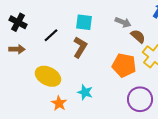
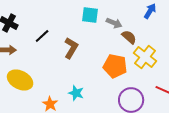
cyan square: (84, 22) -> (90, 15), moved
yellow ellipse: (48, 76) -> (20, 80), moved

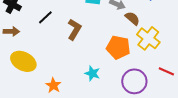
cyan star: (76, 93) -> (92, 73), moved

